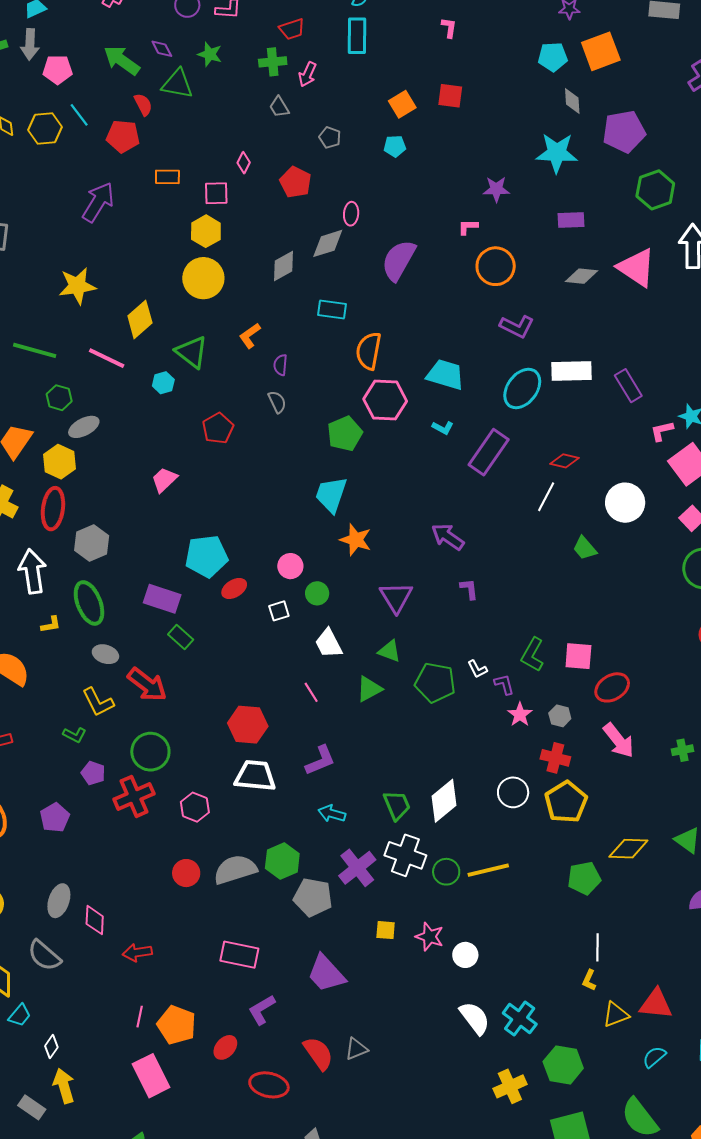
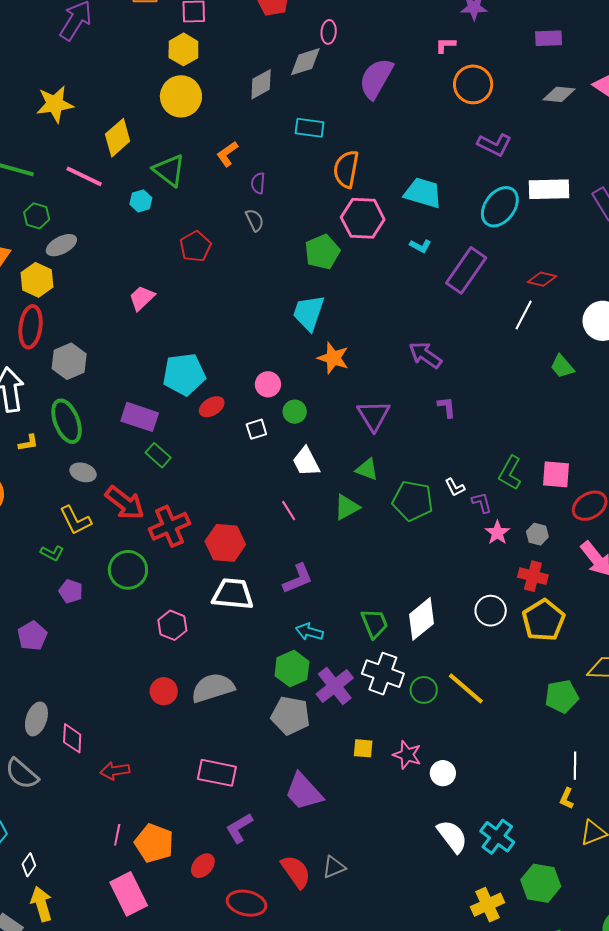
red cross: (134, 796) -> (169, 526), moved
green hexagon: (282, 861) -> (292, 669), moved
yellow line: (488, 870) -> (466, 688), turned 54

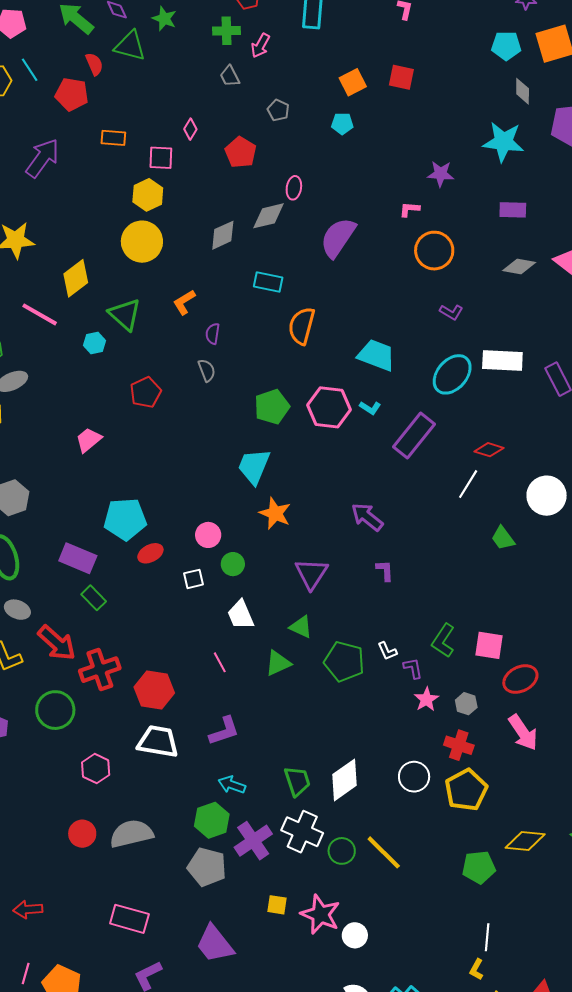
purple L-shape: (494, 145) -> (451, 312), size x0.7
pink hexagon: (363, 218) -> (329, 407), moved
pink star: (407, 755) -> (320, 914), size x1.4

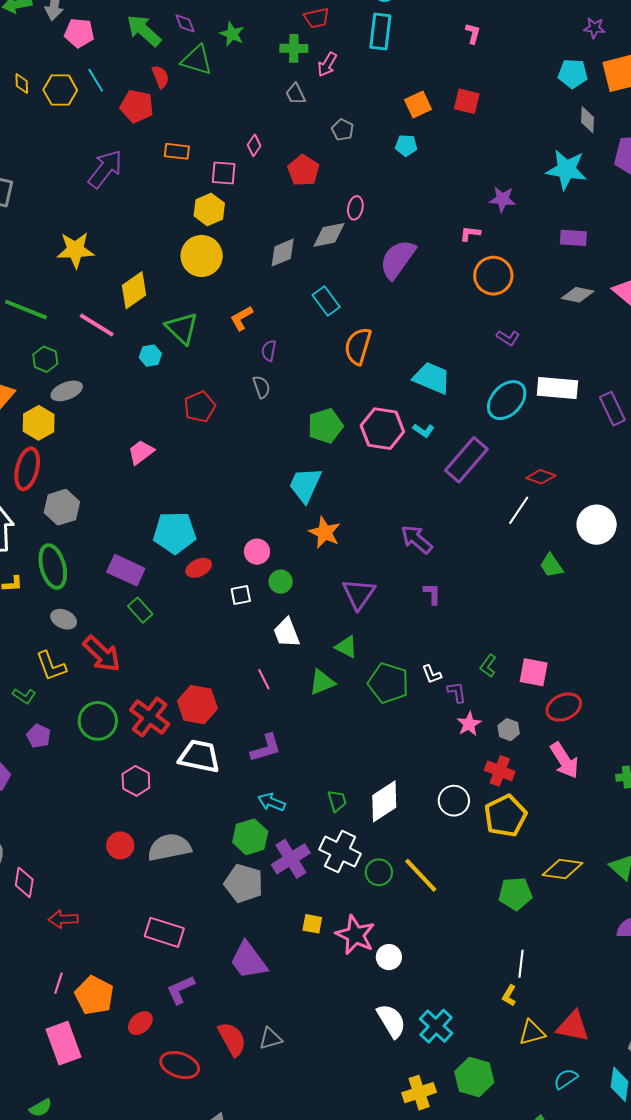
cyan rectangle: (268, 282) -> (326, 301), turned 40
green L-shape: (443, 641) -> (488, 666), size x0.7
red cross: (100, 670) -> (150, 717), moved, turned -36
green trapezoid: (297, 781) -> (337, 801), size x0.7

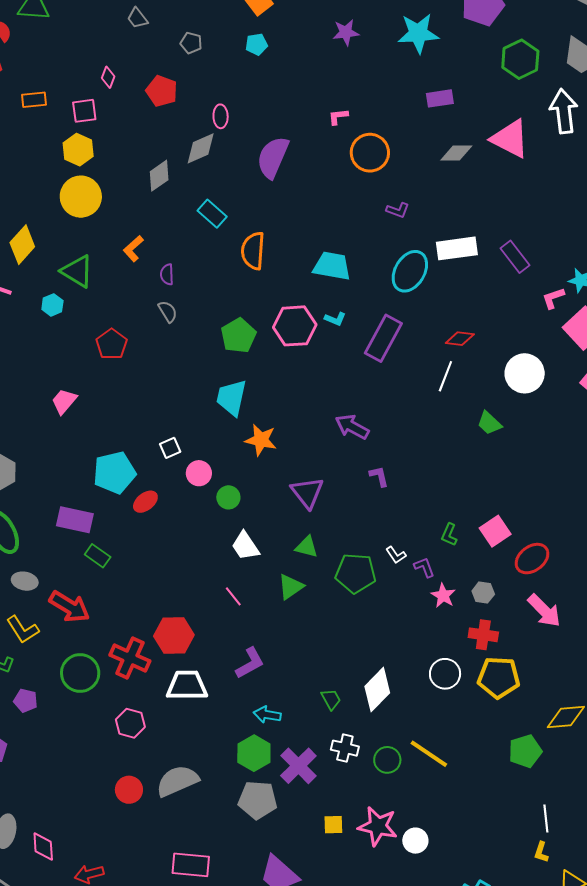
purple star: (502, 199) -> (346, 32), moved
white square: (241, 595) -> (170, 448), moved
pink square: (534, 672) -> (495, 531), turned -32
yellow pentagon: (505, 816) -> (499, 677), turned -30
white cross: (340, 852) -> (345, 748), size x0.7

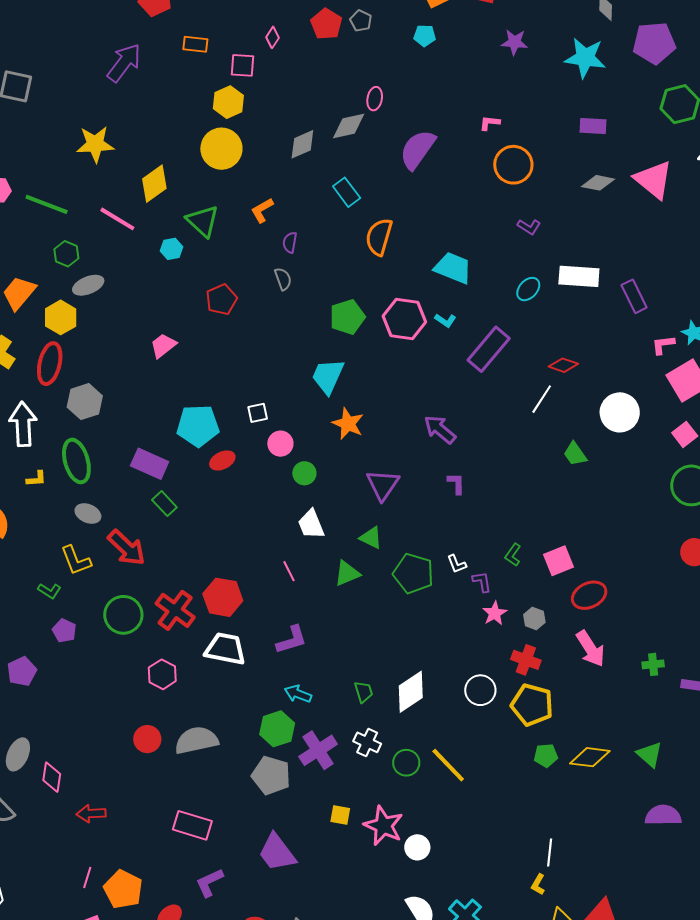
red pentagon: (162, 91) -> (326, 24), moved
cyan ellipse: (410, 271) -> (528, 289), size x0.6
green pentagon: (525, 751) -> (546, 756), moved, size x0.7

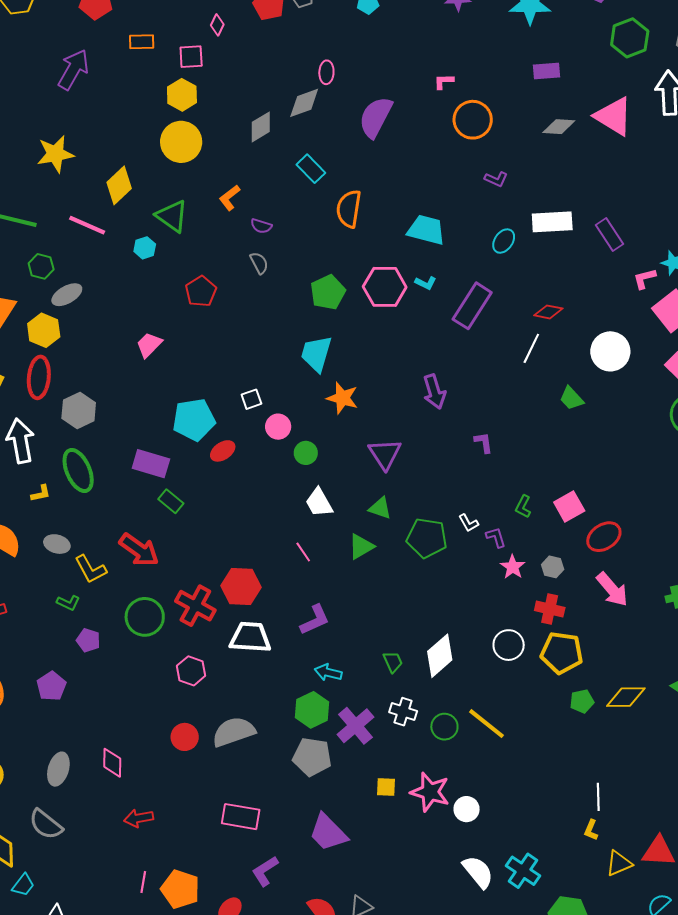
purple semicircle: (290, 242) -> (261, 226), turned -75
purple arrow: (440, 429) -> (434, 392), turned -140
purple L-shape: (456, 483) -> (484, 443), moved
gray ellipse: (88, 513) -> (57, 544), moved
pink diamond: (52, 777) -> (112, 763), moved

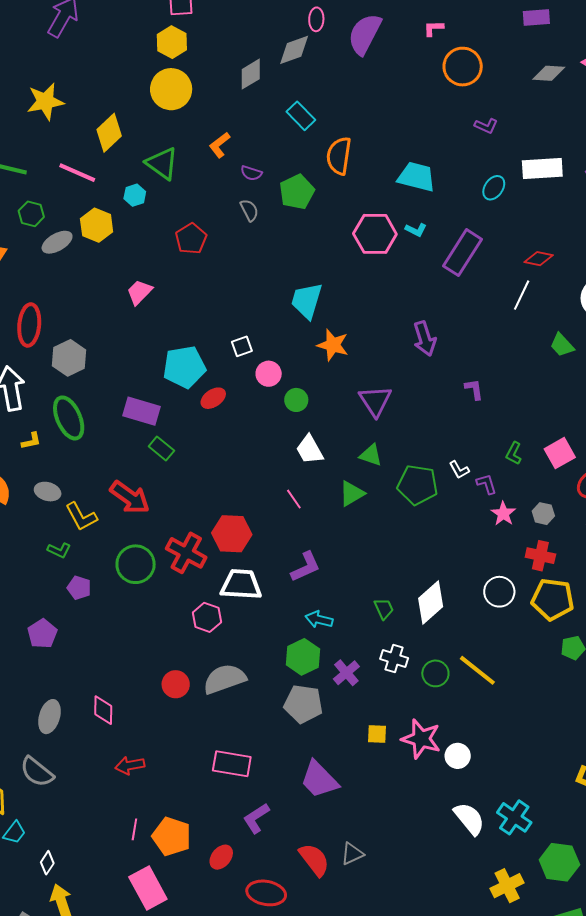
purple semicircle: (376, 117) -> (365, 34), moved
green pentagon: (328, 292) -> (297, 192), moved
yellow hexagon: (44, 330) -> (97, 225), moved
pink hexagon: (191, 671) -> (207, 617), moved
purple cross: (355, 726) -> (346, 673), size x0.7

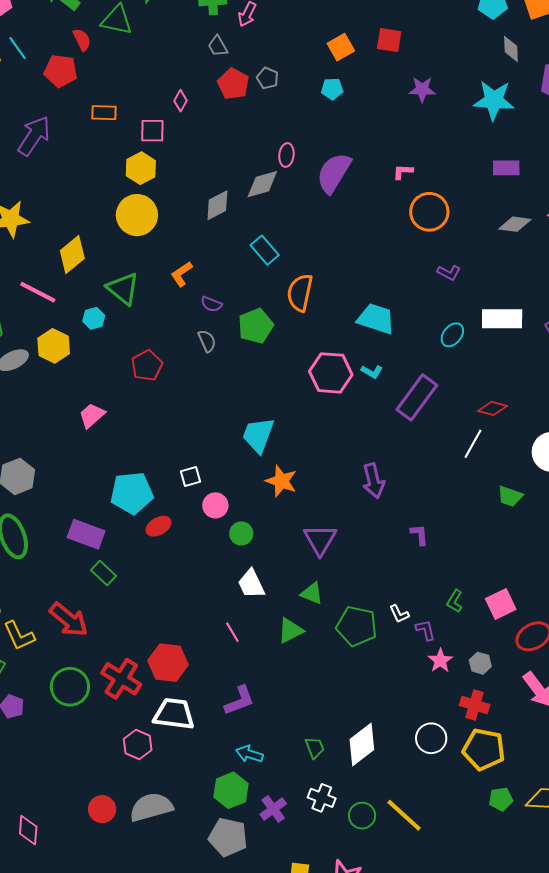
green trapezoid: (562, 345) -> (510, 496), turned -32

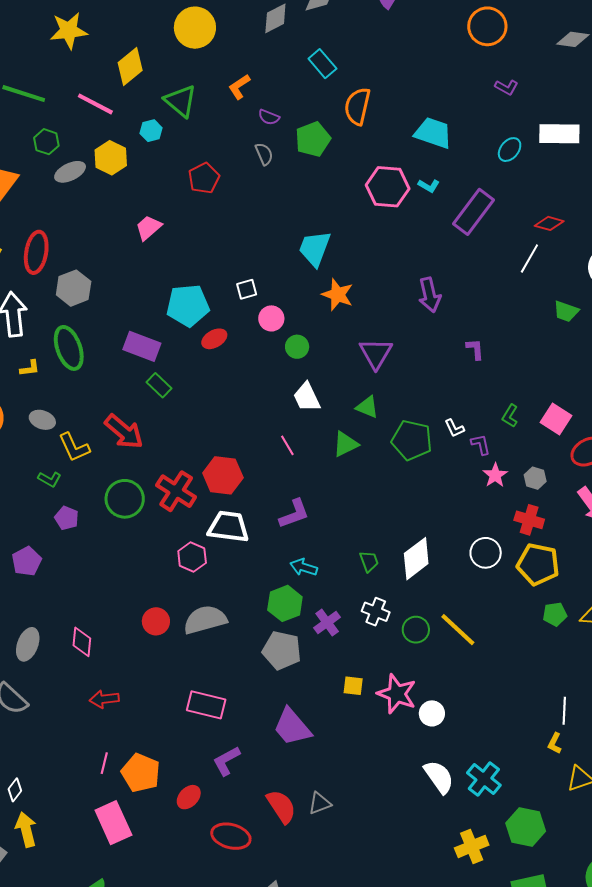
pink square: (501, 604) -> (556, 419), turned -32

